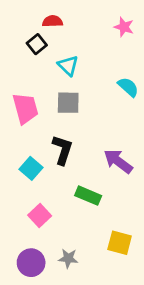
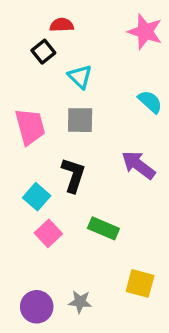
pink star: (124, 27) -> (145, 32), size x1.5
purple arrow: (118, 161) -> (138, 165), moved
pink square: (40, 216) -> (48, 233), moved

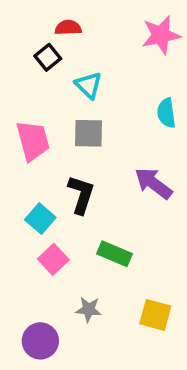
pink star: (145, 32) -> (161, 35), turned -30
cyan semicircle: (150, 102) -> (166, 113), turned -140
gray star: (80, 302) -> (89, 309), moved

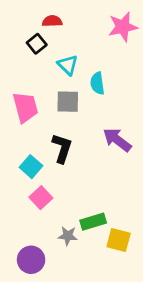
cyan semicircle: (166, 113) -> (97, 83), moved
green rectangle: (115, 254) -> (93, 222), moved, turned -40

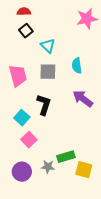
red semicircle: (52, 21) -> (24, 12), moved
cyan semicircle: (97, 83) -> (77, 66), moved
purple circle: (31, 260) -> (22, 172), moved

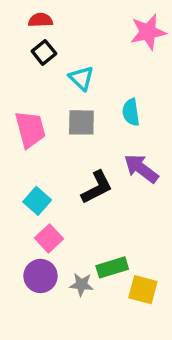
black L-shape: (44, 105) -> (97, 187), moved, turned 45
purple circle: (22, 172) -> (41, 276), moved

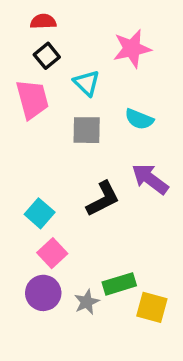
pink star: (148, 32) -> (132, 49), moved
cyan semicircle: (131, 112) -> (139, 119), turned -60
pink trapezoid: (30, 129) -> (32, 99), moved
gray star: (81, 285) -> (87, 302), turned -30

